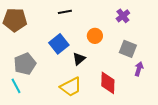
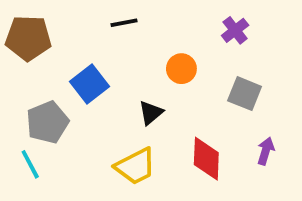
blue square: (59, 44) -> (90, 84), moved
purple arrow: (139, 69) -> (266, 151), moved

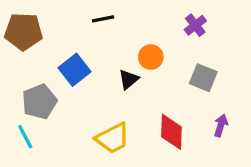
black triangle: (151, 113) -> (129, 79), moved

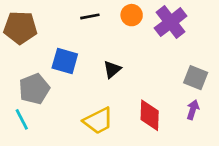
purple cross: (195, 25) -> (171, 22), size x1.6
orange circle: (151, 57) -> (132, 15), moved
blue square: (74, 70) -> (65, 61), turned -36
gray square: (203, 78) -> (196, 78), moved

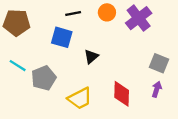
blue square: (65, 61) -> (62, 37), moved
gray pentagon: (34, 89) -> (44, 78), moved
cyan line: (22, 119) -> (18, 66), moved, turned -30

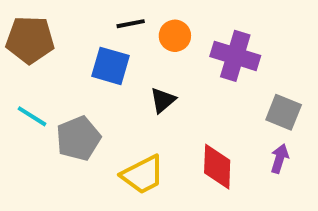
orange circle: (107, 12) -> (175, 36), moved
purple cross: (139, 18) -> (235, 56), moved, turned -35

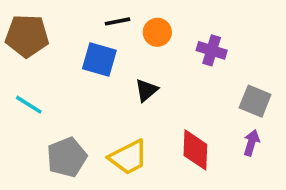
purple cross: (235, 56) -> (212, 50), size x0.7
gray pentagon: (78, 138) -> (67, 157), moved

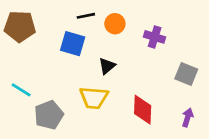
cyan line: (29, 105) -> (21, 90), moved
purple arrow: (251, 143) -> (188, 118), moved
yellow trapezoid: (128, 157) -> (94, 98), moved, turned 32

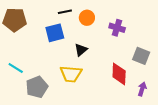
blue square: (73, 44) -> (55, 33), turned -30
red diamond: (143, 110) -> (119, 74), moved

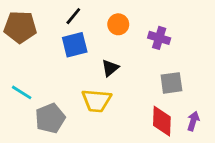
black line: (65, 12) -> (73, 16), moved, turned -40
gray square: (141, 56) -> (171, 83), moved, turned -30
red diamond: (119, 74) -> (162, 121), moved

